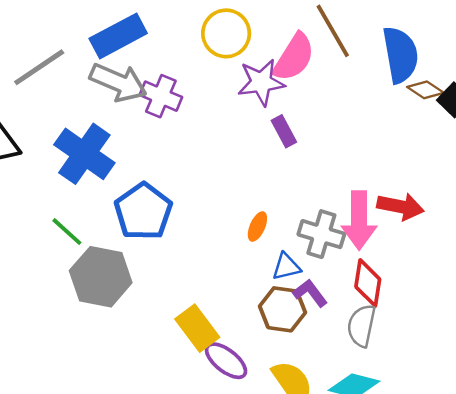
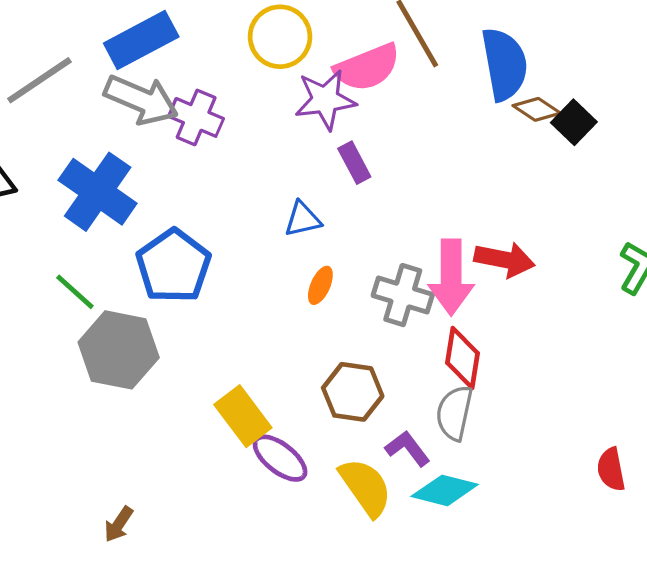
pink semicircle: (294, 57) -> (367, 67), turned 36
blue triangle: (286, 267) -> (303, 219), moved
purple L-shape: (310, 293) -> (408, 448), moved

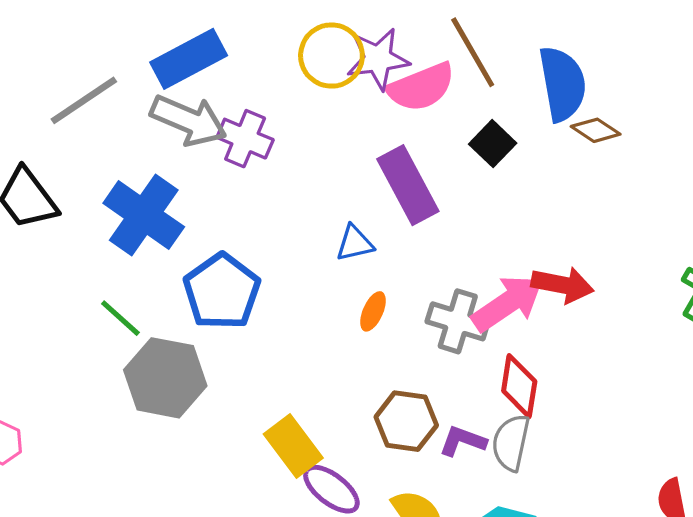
purple star: (325, 100) -> (378, 59), moved
black square: (574, 122) -> (493, 144), moved
purple rectangle: (354, 163) -> (408, 185), size x1.8
pink arrow: (451, 277) -> (508, 303), turned -124
purple L-shape: (408, 448) -> (463, 441), moved, turned -33

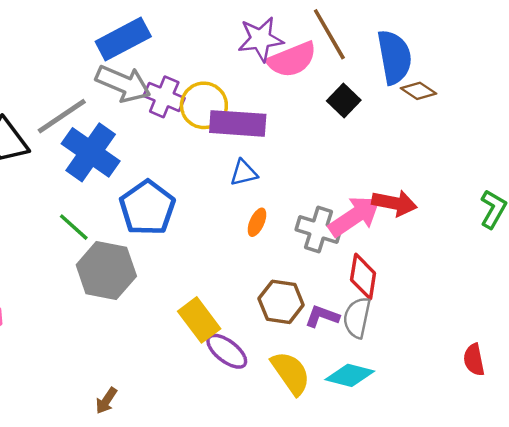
yellow circle: (331, 56) -> (204, 105), moved
gray line: (84, 100) -> (62, 116), moved
purple rectangle: (408, 185) -> (238, 123), moved, turned -58

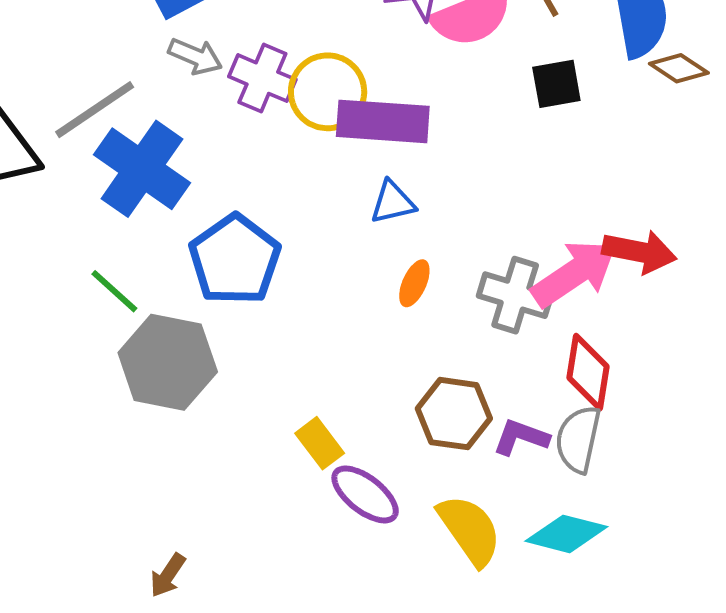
gray arrow: (123, 84) -> (195, 56), size x0.6
black square: (344, 101) -> (556, 84), turned 36
yellow rectangle: (199, 320) -> (320, 443), size x0.7

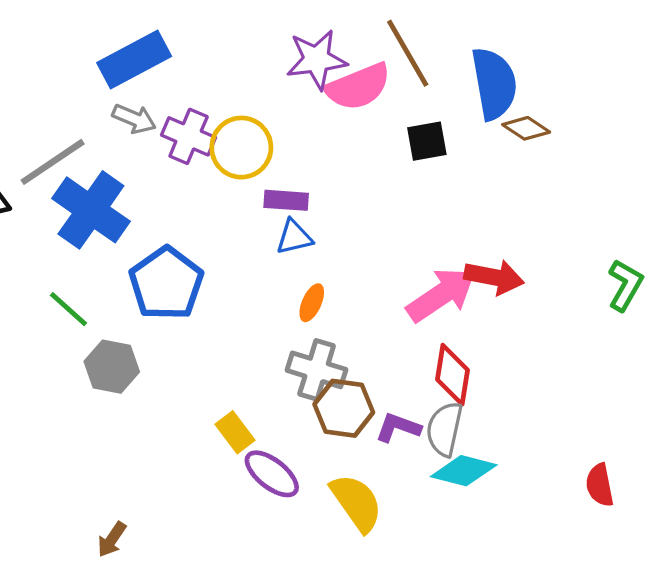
purple rectangle: (383, 121) -> (286, 200), moved, size x0.6
gray cross: (515, 295) -> (317, 370), moved
gray hexagon: (168, 362) -> (112, 367), size x0.7
cyan diamond: (566, 534) -> (464, 471), moved

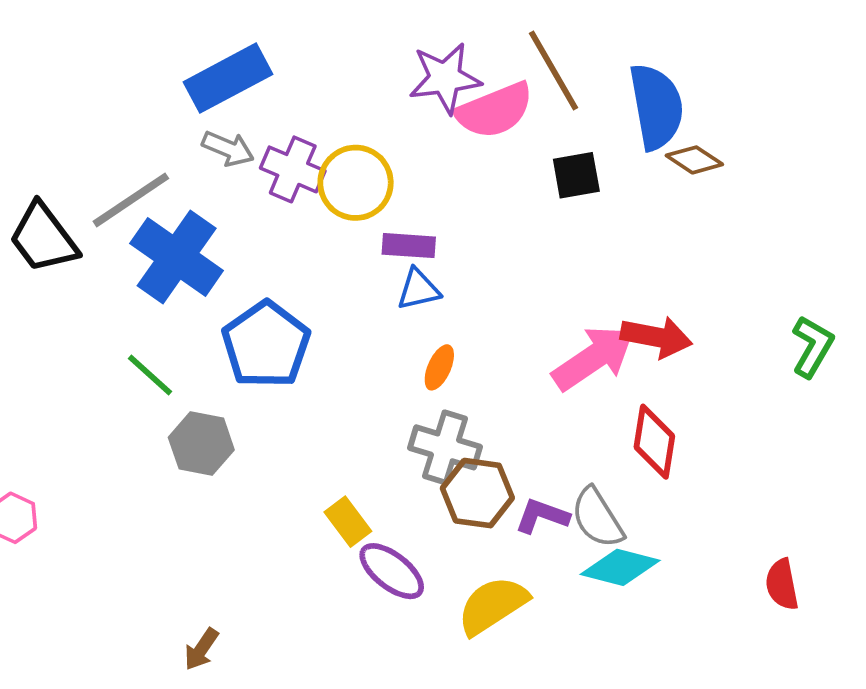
red diamond: (453, 375) -> (654, 442), moved
gray semicircle: (445, 429) -> (597, 518), turned -44
yellow semicircle: (357, 503) -> (493, 605), turned -88

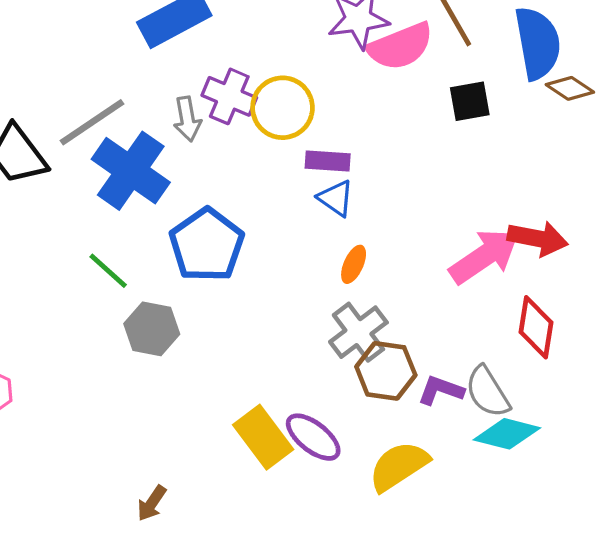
gray arrow: (228, 148) -> (187, 119), moved, turned 57
blue triangle: (418, 289) -> (336, 198), turned 48
gray cross: (445, 447) -> (358, 332), turned 36
yellow rectangle: (348, 522) -> (263, 437), moved, size x1.5

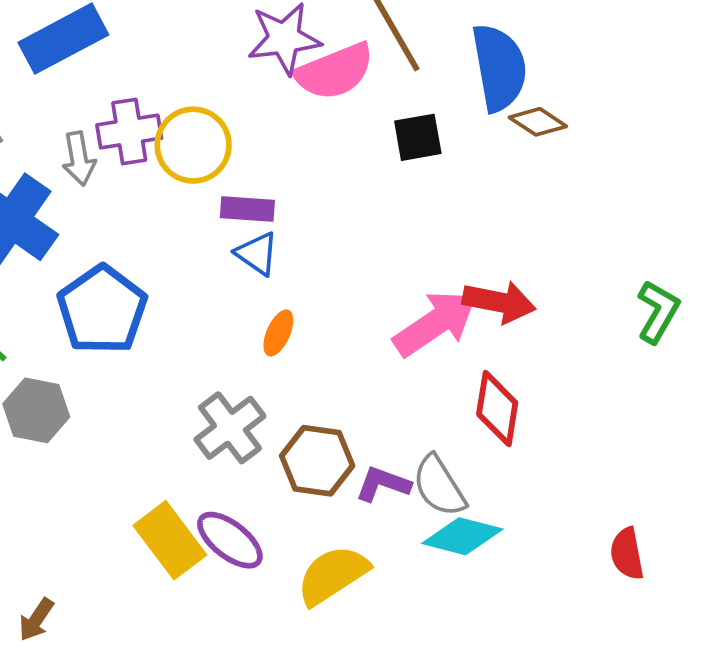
purple cross: (229, 96) -> (129, 132), turned -32
gray cross: (358, 332) -> (230, 428), moved

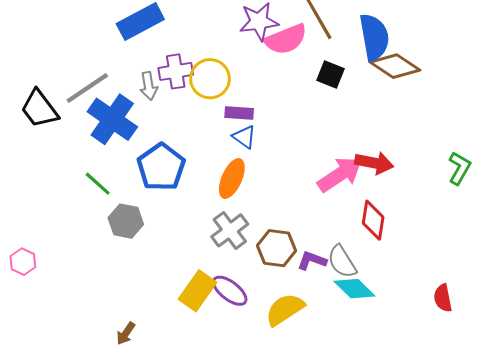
brown diamond: (538, 122) -> (395, 66), size x1.6
black square: (418, 137) -> (331, 75), turned 32
orange ellipse: (278, 333) -> (232, 178), moved, size x1.6
cyan diamond: (462, 536) -> (354, 289), turned 30
yellow rectangle: (170, 540) -> (198, 291), turned 72

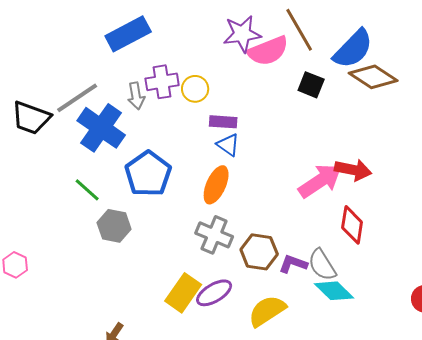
blue semicircle: (374, 37) -> (353, 49), turned 54
yellow circle: (210, 79) -> (195, 89), size x0.7
black trapezoid: (40, 109) -> (31, 118), turned -33
gray cross: (230, 230) -> (214, 235), turned -30
purple ellipse: (230, 291) -> (214, 293), turned -69

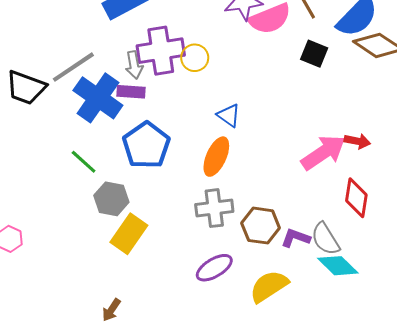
purple cross: (162, 82) -> (161, 51), size x1.4
purple rectangle: (223, 122) -> (131, 92), moved
red arrow: (353, 170) -> (357, 141), size x0.7
gray cross: (214, 235) -> (214, 208), turned -30
yellow rectangle: (183, 293) -> (129, 234), moved

